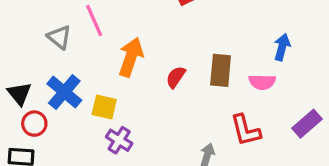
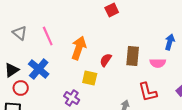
pink line: (94, 21) -> (48, 36), moved
gray triangle: (59, 37) -> (20, 33), moved
black triangle: (19, 94) -> (12, 70), turned 35
yellow square: (104, 107) -> (90, 78), moved

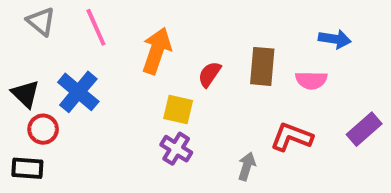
blue arrow: (170, 42) -> (335, 39), turned 84
black triangle: (12, 70) -> (25, 94), turned -42
red L-shape: (148, 92) -> (292, 137), turned 125
purple cross: (72, 98) -> (176, 149), moved

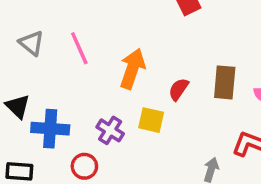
blue cross: (78, 92) -> (50, 129), moved, turned -36
red circle: (43, 129) -> (84, 166), moved
purple cross: (176, 149) -> (110, 130), moved

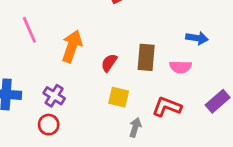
yellow square: (151, 120) -> (119, 97), moved
red circle: (84, 166) -> (49, 125), moved

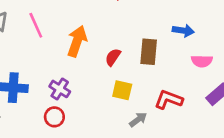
blue arrow: (197, 38) -> (183, 31), moved
pink semicircle: (181, 67) -> (202, 61), moved
gray arrow: (135, 127) -> (138, 120), turned 36

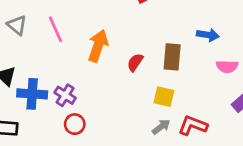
purple cross: (60, 89) -> (65, 95), moved
yellow square: (122, 90) -> (164, 97), moved
red L-shape: (169, 100) -> (193, 125), moved

